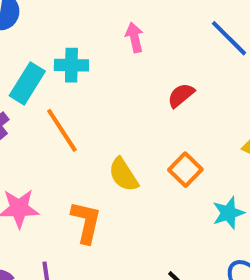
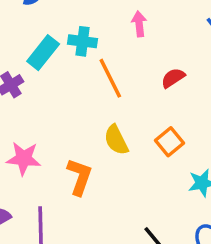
orange line: (62, 130) -> (110, 78), moved

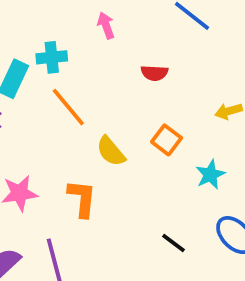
orange line: (110, 78) -> (68, 107), moved
red semicircle: (173, 78) -> (154, 73), turned -130

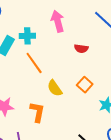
pink arrow: (106, 25) -> (58, 21), size x1.5

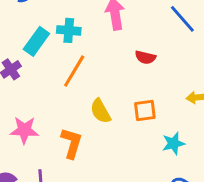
orange line: (34, 63) -> (74, 71), turned 60
orange square: (85, 85) -> (145, 110), turned 35

